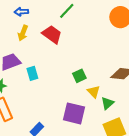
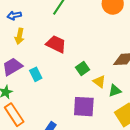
red trapezoid: (52, 34) -> (56, 44), moved
green triangle: (107, 103) -> (115, 91), turned 32

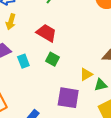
green square: (83, 69) -> (53, 59), moved, turned -32
yellow triangle: (99, 82) -> (86, 74), turned 48

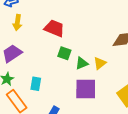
cyan rectangle: (23, 61) -> (36, 84), moved, turned 40
green triangle: (101, 85) -> (82, 63), moved

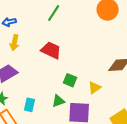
green square: (64, 53) -> (70, 80), moved
green triangle: (82, 63) -> (58, 101), moved

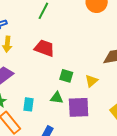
green triangle: (58, 101) -> (57, 98), turned 32

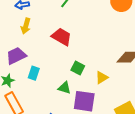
cyan rectangle: (28, 104) -> (34, 73), moved

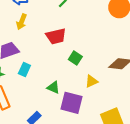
red trapezoid: (62, 37) -> (56, 36), turned 130
green square: (78, 68) -> (75, 58), moved

